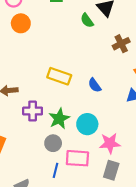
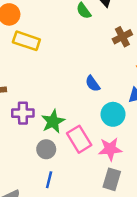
yellow rectangle: (59, 76) -> (26, 41), moved
cyan circle: (87, 124) -> (113, 114), moved
pink rectangle: (77, 158) -> (79, 139), moved, turned 55

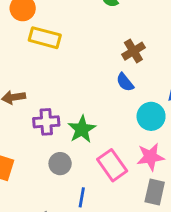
brown cross: (122, 37) -> (133, 51), moved
pink rectangle: (79, 139) -> (112, 165), moved
gray circle: (46, 149) -> (60, 164), moved

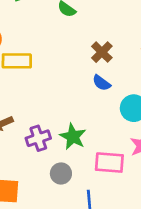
pink rectangle: (112, 165) -> (109, 163), turned -36

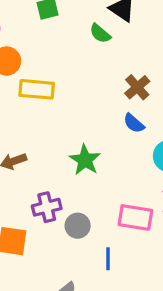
green star: (73, 137) -> (85, 160), moved
purple cross: (38, 138) -> (47, 207), moved

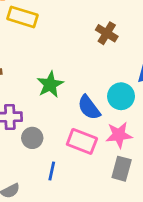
brown cross: (137, 87) -> (107, 33), turned -30
blue semicircle: (134, 123) -> (89, 108), moved, size x1.4

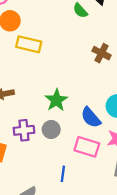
gray circle: (32, 138) -> (51, 129), moved

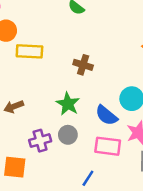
brown cross: (102, 53) -> (83, 65), moved
blue line: (63, 174) -> (88, 178), turned 35

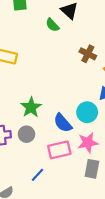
brown cross: (83, 65) -> (88, 54), moved
pink rectangle: (108, 146) -> (59, 150), turned -30

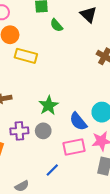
green semicircle: (52, 25) -> (56, 25), moved

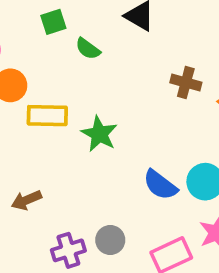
green star: (49, 105) -> (99, 134), moved
blue semicircle: (78, 121) -> (160, 185), moved

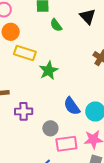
gray circle: (110, 240) -> (50, 128), moved
purple cross: (68, 250) -> (24, 111), moved

